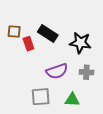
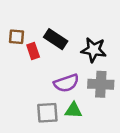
gray cross: (86, 72) -> (101, 84), size x1.5
green triangle: (72, 100) -> (73, 110), moved

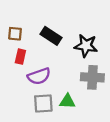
red rectangle: (33, 51) -> (20, 57), moved, turned 32
purple semicircle: (66, 83) -> (39, 76), moved

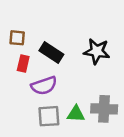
black rectangle: (51, 36) -> (51, 53), moved
gray cross: (92, 77) -> (104, 109), moved

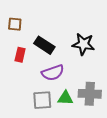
brown square: (17, 38) -> (15, 24), moved
purple semicircle: (44, 86) -> (53, 73), moved

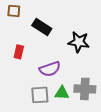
brown square: (15, 24) -> (14, 11), moved
black rectangle: (44, 45) -> (42, 27), moved

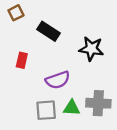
brown square: (14, 11) -> (16, 13), turned -32

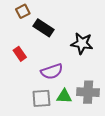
brown square: (16, 13) -> (23, 11), moved
red rectangle: (22, 60) -> (20, 54), turned -48

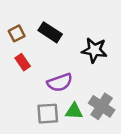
brown square: (23, 11) -> (17, 33), moved
gray cross: (88, 92) -> (102, 106), turned 30

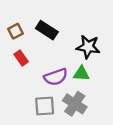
gray cross: (102, 106) -> (75, 104), moved
green triangle: (74, 111) -> (81, 74), moved

